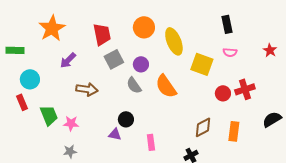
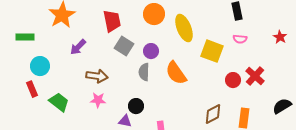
gray square: (114, 59) -> (124, 46), turned -30
gray semicircle: (134, 85) -> (144, 72), turned 36
red cross: (245, 89) -> (255, 76), turned -30
green trapezoid: (49, 115) -> (59, 102), turned -30
pink star: (71, 123) -> (98, 100), moved

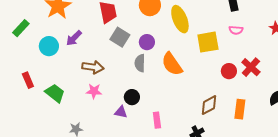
green rectangle: (25, 37) -> (21, 28), turned -48
yellow square: (212, 51) -> (208, 42), turned -30
cyan circle: (40, 66) -> (49, 46), moved

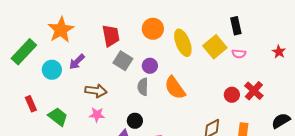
green rectangle: (21, 28) -> (24, 52), size x1.5
yellow square: (208, 42) -> (215, 47), moved, turned -30

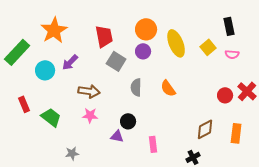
yellow square: (215, 47) -> (208, 47), size x0.7
purple circle: (150, 66) -> (143, 51), moved
orange semicircle: (175, 88) -> (168, 88), size x0.7

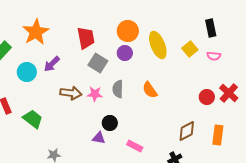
pink star: (90, 115) -> (95, 94), moved
pink rectangle: (153, 144) -> (135, 146), turned -56

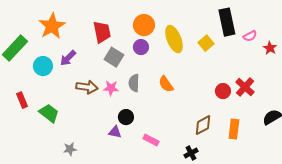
black rectangle: (211, 28) -> (227, 22), size x1.5
pink semicircle: (214, 56) -> (250, 36), moved, turned -32

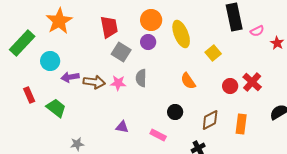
yellow square: (206, 43) -> (213, 53), moved
purple arrow: (68, 58) -> (70, 77), moved, turned 36
orange semicircle: (166, 84) -> (188, 81), moved
black circle: (126, 117) -> (175, 112), moved

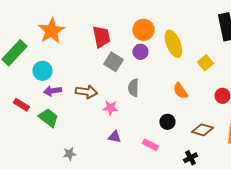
purple arrow: (70, 77) -> (52, 91), moved
pink star: (118, 83) -> (110, 108), moved
red rectangle: (29, 95) -> (21, 105), turned -35
brown diamond: (210, 120) -> (202, 130), turned 45

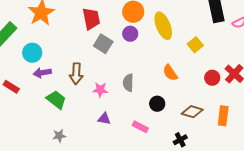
gray semicircle: (133, 88) -> (128, 83), moved
brown arrow: (86, 92) -> (76, 74), turned 85
green trapezoid: (48, 118) -> (56, 100), moved

